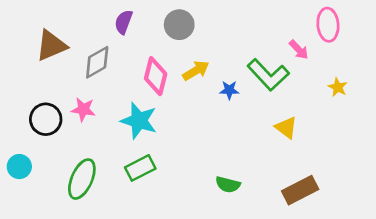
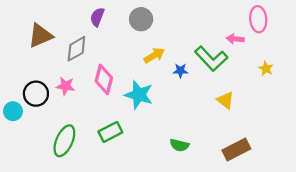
pink arrow: (299, 50) -> (235, 39), turned 140
pink diamond: (156, 76) -> (104, 79), moved
cyan star: (139, 121) -> (139, 95), moved
cyan circle: (19, 167) -> (13, 111), moved

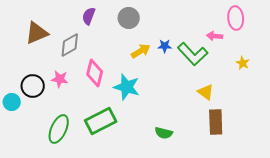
blue star: (180, 71) -> (165, 46), moved
green rectangle: (110, 132) -> (101, 121), size x1.4
brown rectangle: (236, 150) -> (216, 122), moved, turned -65

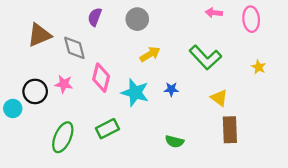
pink arrow: (215, 36) -> (214, 13), moved
gray diamond: (70, 45) -> (74, 48), turned -75
blue star: (165, 46) -> (171, 89), moved
green rectangle: (101, 121) -> (107, 129), size x0.7

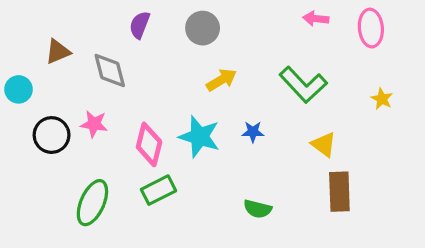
brown triangle: (39, 35) -> (58, 52), size x0.7
pink diamond: (101, 78) -> (149, 144), moved
cyan circle: (13, 108) -> (19, 89), moved

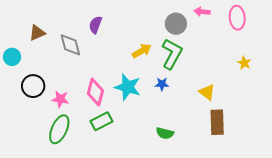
purple semicircle: (140, 25) -> (95, 25), moved
gray circle: (203, 28) -> (176, 24), moved
green L-shape: (303, 85) -> (172, 54), moved, turned -108
pink star: (94, 124) -> (60, 99), moved

